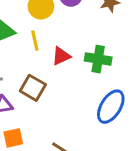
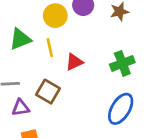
green cross: (98, 59) -> (122, 63), moved, turned -30

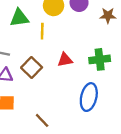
red triangle: (74, 62) -> (65, 60), moved
blue ellipse: (121, 109) -> (89, 97), turned -32

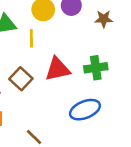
red triangle: (65, 60) -> (58, 69), size x1.5
blue ellipse: (89, 97) -> (85, 110), turned 56

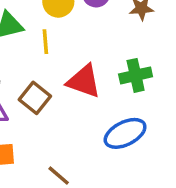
red triangle: (58, 69) -> (84, 81), turned 36

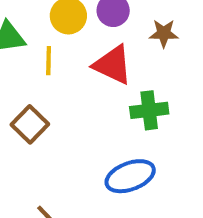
red triangle: (84, 81) -> (113, 65), moved

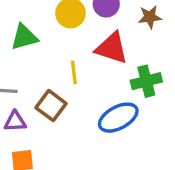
yellow line: (49, 61) -> (74, 72), moved
blue ellipse: (130, 176) -> (118, 118), moved

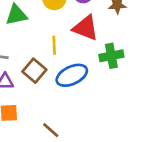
blue ellipse: (118, 118) -> (72, 75), moved

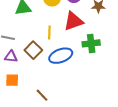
red triangle: (85, 28) -> (74, 21), turned -45

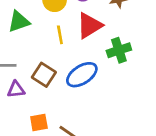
yellow line: (49, 33) -> (60, 35), moved
orange square: (12, 80) -> (39, 122), moved

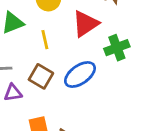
yellow line: (60, 35) -> (45, 40), moved

